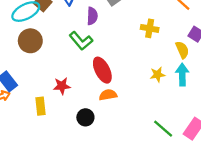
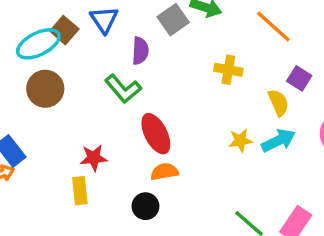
cyan arrow: (182, 75) -> (278, 141), turned 65
yellow rectangle: (40, 106) -> (80, 191), moved
black circle: (85, 117) -> (145, 206), moved

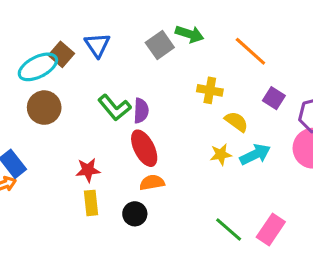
purple semicircle: (140, 51) -> (141, 111), moved
yellow semicircle: (278, 103) -> (236, 122), moved, turned -30
yellow rectangle: (80, 191) -> (91, 203), moved

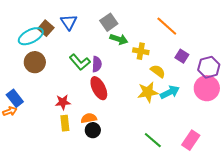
green arrow: (190, 34) -> (119, 39), moved
yellow star: (221, 154) -> (148, 92), size x1.5
orange semicircle: (152, 183) -> (89, 118), moved
pink rectangle: (271, 229) -> (191, 140), moved

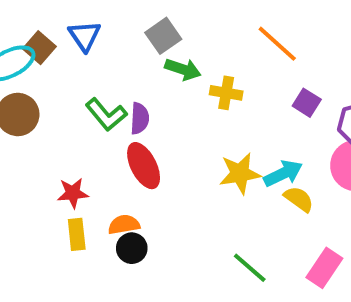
yellow semicircle: (158, 71) -> (299, 199), moved

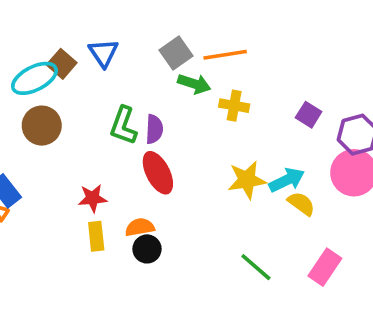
orange line: (277, 44) -> (225, 55), moved, turned -51
green L-shape: (106, 114) -> (123, 126), turned 60

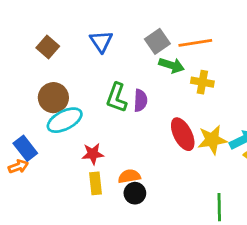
brown square: (62, 64) -> (48, 47), moved
cyan ellipse: (34, 78) -> (65, 120), moved
red ellipse: (158, 173) -> (183, 134), moved
green line: (256, 267) -> (219, 207), turned 48

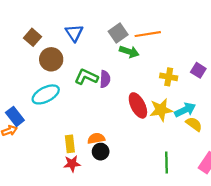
yellow cross: (202, 82) -> (169, 77), moved
brown circle: (53, 98) -> (51, 59), moved
green L-shape: (117, 98) -> (86, 77), turned 95
red star: (93, 154) -> (72, 164), moved

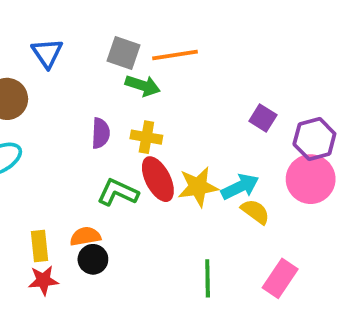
gray square: (118, 33) -> (124, 53), turned -36
green L-shape: (86, 77) -> (118, 192), moved
yellow cross: (169, 77) -> (146, 137), moved

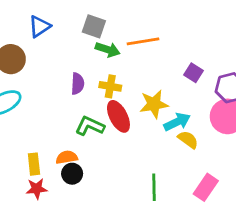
blue triangle: (47, 53) -> (39, 26), turned 30
orange line: (175, 55) -> (143, 41), moved
yellow star: (198, 187) -> (154, 104), moved

